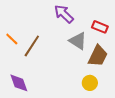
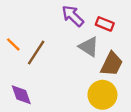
red rectangle: (100, 27) -> (105, 24), moved
yellow circle: (90, 83) -> (102, 95), size x1.6

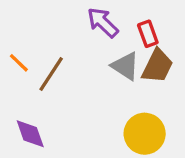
red rectangle: (105, 24) -> (148, 34), turned 48
brown trapezoid: (112, 64) -> (157, 66), moved

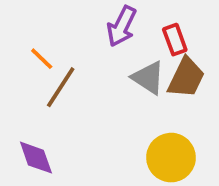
purple arrow: (103, 22) -> (122, 26), turned -108
orange line: (19, 63) -> (42, 59), moved

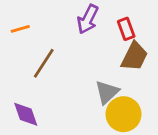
orange line: (42, 59) -> (20, 29), moved, turned -60
gray triangle: (148, 78) -> (107, 92), moved, turned 44

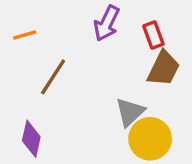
purple diamond: (26, 114) -> (31, 139), turned 32

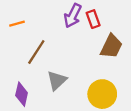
red rectangle: (153, 35) -> (93, 19), moved
gray triangle: (130, 112) -> (57, 80), moved

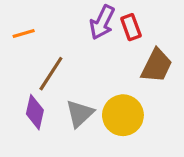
purple diamond: (22, 94) -> (35, 112), moved
yellow circle: (102, 94) -> (123, 115), moved

